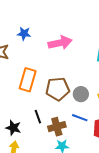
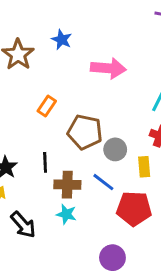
orange rectangle: (28, 80) -> (47, 106), size x0.6

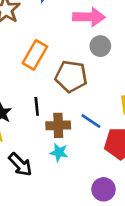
orange rectangle: (47, 106) -> (35, 55), size x1.5
gray circle: (115, 149) -> (100, 46), moved

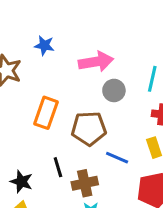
blue line: (91, 121) -> (117, 158), moved

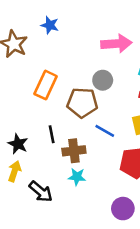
pink arrow: (96, 62) -> (116, 44), moved
gray circle: (114, 90) -> (103, 80), moved

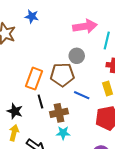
orange rectangle: (46, 85) -> (34, 79), moved

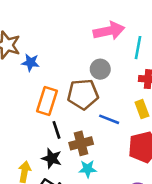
blue star: (32, 16) -> (31, 63), moved
black star: (15, 111) -> (52, 158), moved

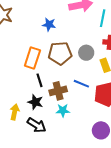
blue star: (31, 63) -> (49, 24), moved
gray circle: (100, 69) -> (86, 53), moved
blue line: (109, 119) -> (81, 84), moved

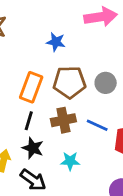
black line: (40, 80) -> (29, 121), moved, turned 32
brown cross: (58, 91) -> (63, 120), moved

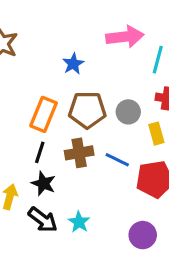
blue star: (56, 42) -> (73, 64), turned 30
cyan star: (70, 161) -> (79, 222), moved, turned 30

